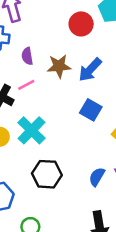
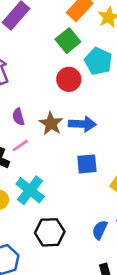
brown star: (59, 66) -> (51, 123), turned -30
blue arrow: (90, 70) -> (82, 124), turned -125
blue square: (91, 110) -> (87, 164), turned -30

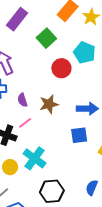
green square: (68, 41) -> (46, 38), moved
brown star: (51, 123) -> (49, 104), turned 30
blue arrow: (82, 124) -> (87, 109), moved

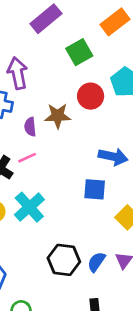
brown star: (49, 104) -> (58, 116), moved
black hexagon: (52, 191) -> (64, 260), moved

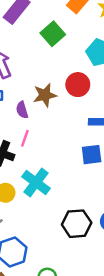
red circle: (91, 96) -> (78, 85), moved
pink line: (27, 158) -> (25, 138), turned -35

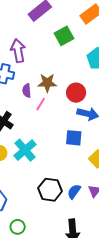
red circle: (78, 85) -> (76, 93), moved
pink line: (25, 138) -> (41, 104), moved

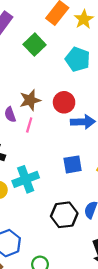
blue square: (74, 138) -> (73, 164), moved
cyan cross: (25, 150) -> (26, 179), turned 35

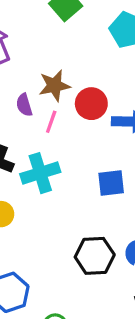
red circle: (64, 102) -> (91, 104), moved
cyan cross: (26, 179) -> (40, 173), moved

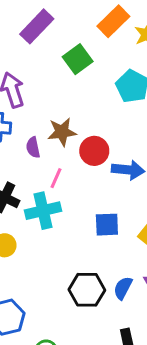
pink line: (51, 122) -> (56, 178), moved

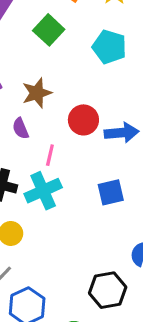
brown star: (62, 132) -> (37, 93), moved
black hexagon: (87, 290) -> (108, 290), moved

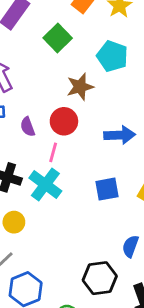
brown star: (37, 93) -> (80, 87), moved
red circle: (83, 120) -> (64, 121), moved
cyan cross: (43, 191) -> (45, 185), turned -32

